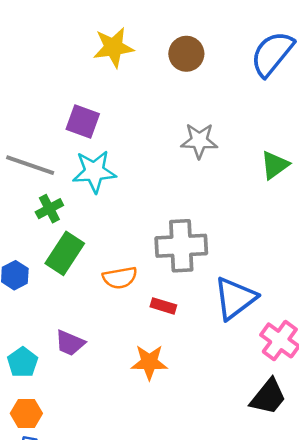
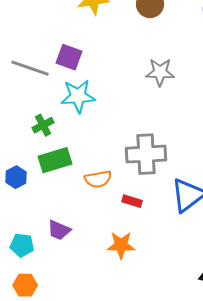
gray line: (30, 165) -> (30, 68), moved
green rectangle: (65, 253) -> (55, 160), turned 40
cyan pentagon: (23, 362) -> (22, 245), turned -30

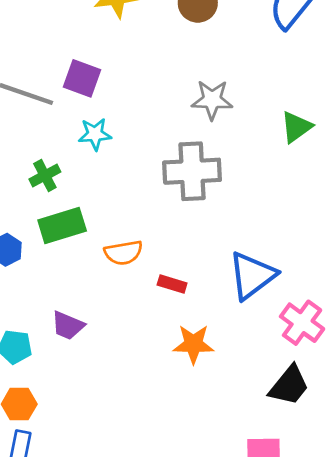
cyan star: (78, 96) -> (95, 134), size x0.7
gray cross: (146, 154) -> (192, 171), moved
orange star: (121, 245) -> (193, 344), moved

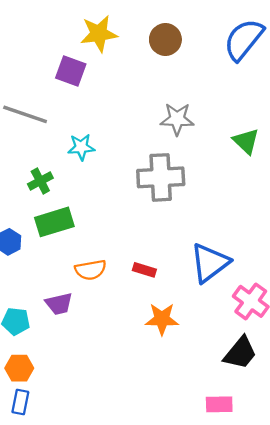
purple square: (82, 78) -> (71, 71), moved
green triangle: (296, 127) -> (246, 141), turned -40
orange semicircle: (123, 253) -> (91, 270), moved
purple trapezoid: (68, 325) -> (59, 304), turned -36

